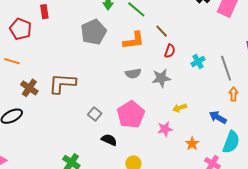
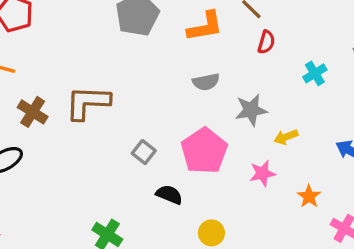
cyan cross: (198, 62) -> (315, 73), moved
gray star: (161, 78) -> (251, 110), moved

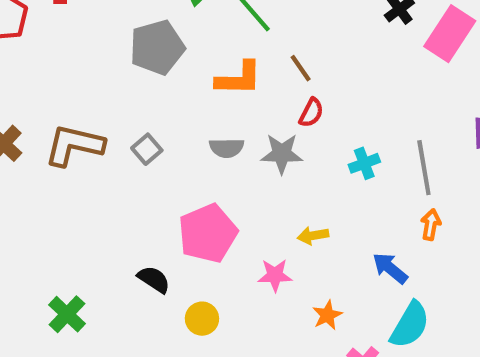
gray star: (251, 110) -> (282, 154), moved
gray square: (144, 152) -> (147, 149), moved
yellow circle: (211, 233) -> (202, 319), moved

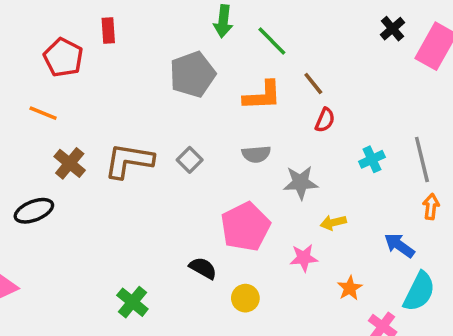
gray star: (282, 154) -> (301, 183), moved

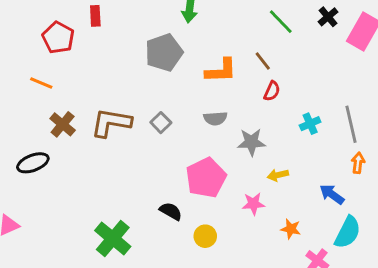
green line: (272, 41) -> (281, 22), moved
orange star: (350, 288) -> (291, 229), turned -30
green cross: (132, 302) -> (113, 239), size x1.4

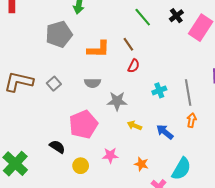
yellow arrow: (278, 175) -> (134, 125), turned 32
blue arrow: (332, 194) -> (165, 132), moved
pink star: (253, 204) -> (110, 155), moved

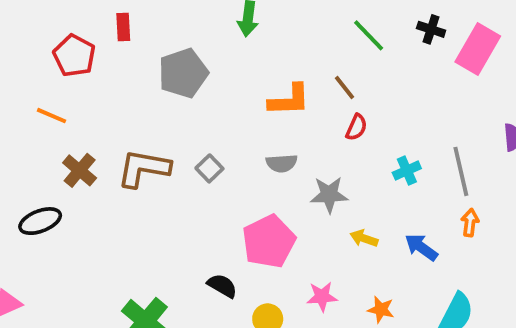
black cross: (176, 16) -> (431, 29), turned -32
gray pentagon: (59, 34) -> (183, 73), moved

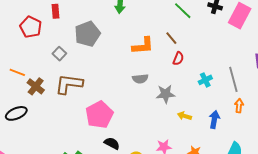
orange line: (51, 116) -> (17, 72), moved
gray square: (209, 168) -> (59, 54), moved
pink pentagon: (269, 241) -> (99, 115), moved
blue arrow: (421, 247) -> (214, 119), turned 66

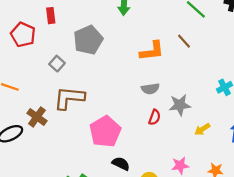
red semicircle: (178, 59) -> (155, 117), moved
brown cross: (36, 86) -> (37, 117), moved
yellow arrow: (184, 116) -> (202, 129), turned -48

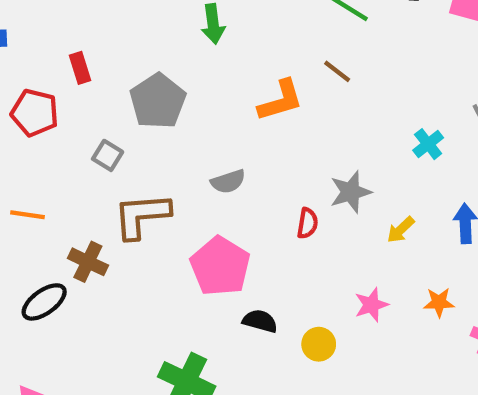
gray semicircle: (150, 89) -> (228, 182), moved

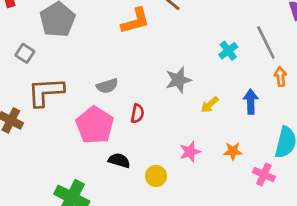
gray semicircle: (228, 182) -> (107, 86), moved
red semicircle: (307, 223) -> (137, 113), moved

